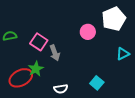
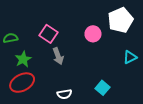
pink square: (39, 42) -> (49, 34), moved
green star: (36, 69) -> (23, 59), moved

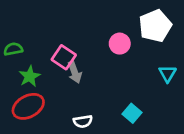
pink square: (49, 34) -> (64, 57), moved
cyan triangle: (130, 57) -> (167, 74), turned -32

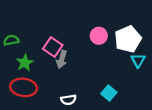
white pentagon: (155, 26) -> (128, 39), moved
gray arrow: (75, 72) -> (62, 59), turned 36
red ellipse: (28, 106) -> (24, 87), turned 35

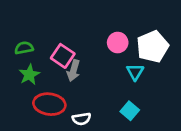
green semicircle: (11, 40) -> (24, 48), moved
cyan triangle: (138, 60) -> (135, 72), moved
red ellipse: (24, 87) -> (49, 104), moved

